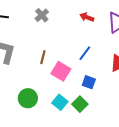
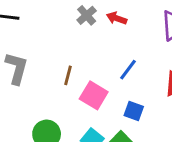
gray cross: (42, 15) -> (87, 15), moved
red arrow: (87, 17) -> (117, 18), moved

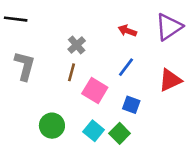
gray cross: (87, 15) -> (77, 45), moved
red arrow: (117, 18) -> (127, 31), moved

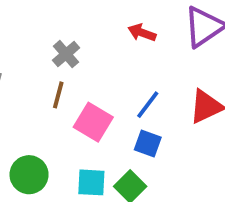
blue line: (126, 67) -> (148, 105), moved
cyan square: (94, 131) -> (91, 182), turned -36

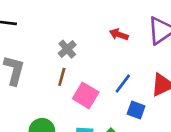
blue square: (148, 144) -> (136, 110), moved

